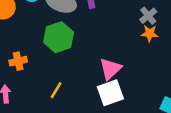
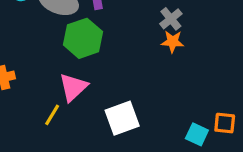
green hexagon: (59, 37) -> (83, 38), moved
pink triangle: (110, 69) -> (73, 87), moved

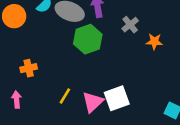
gray cross: (171, 19) -> (130, 25), moved
pink triangle: (73, 87) -> (93, 102), moved

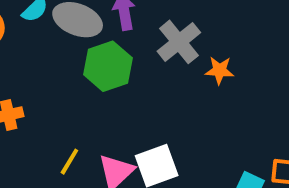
gray cross: (130, 25) -> (179, 42), size x1.5

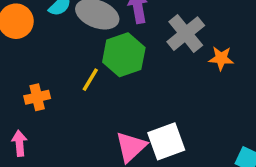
yellow line: (69, 162) -> (90, 80), moved

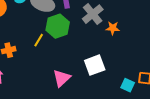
white square: (166, 141) -> (95, 65), moved

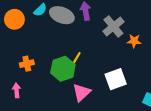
green hexagon: (58, 26) -> (63, 69), moved
yellow line: (39, 40) -> (76, 58), moved

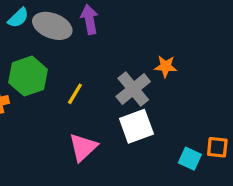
gray cross: (113, 27) -> (133, 89), moved
green hexagon: (63, 69) -> (28, 76), moved

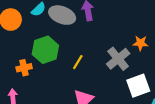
white square: (136, 126) -> (138, 86), moved

